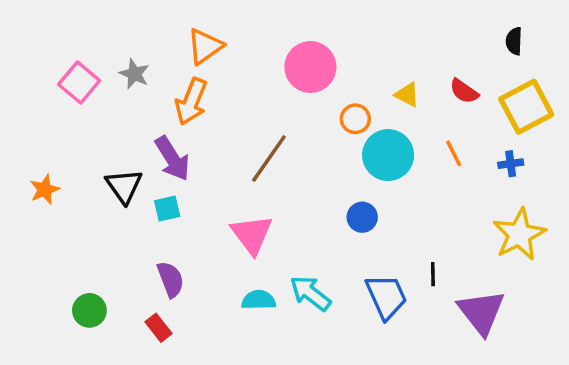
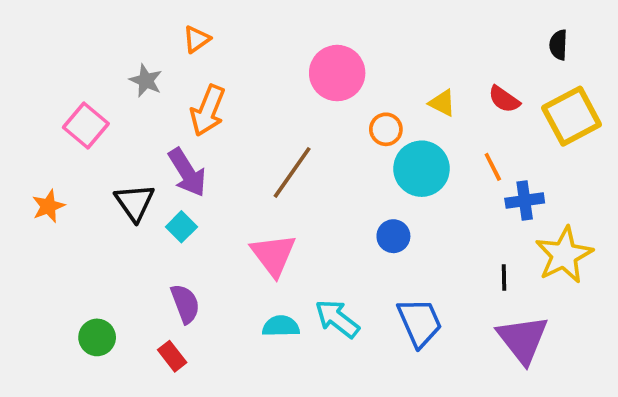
orange triangle: (205, 46) -> (196, 39), moved, size x0.7
pink square: (79, 83) -> (86, 126), moved
blue cross: (511, 164) -> (525, 201), moved, size x1.4
cyan square: (167, 209) -> (181, 227), turned -32
black line: (433, 274) -> (504, 277), moved

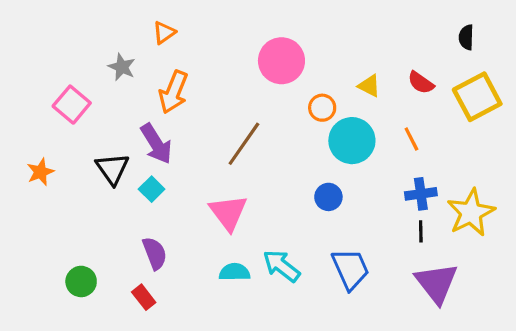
blue cross: (525, 201) -> (421, 194), moved

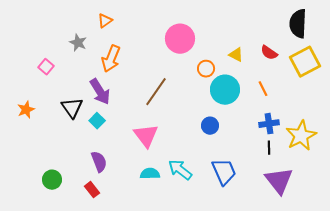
black semicircle: (466, 37) -> (298, 24), size x1.8
pink square: (72, 105) -> (46, 67), size x0.7

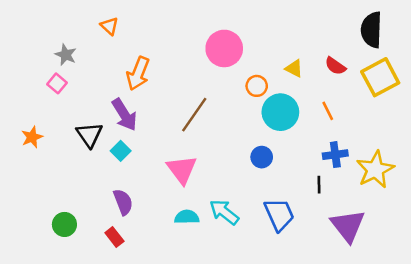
orange triangle: (105, 21) -> (109, 26), moved, turned -42
gray star: (78, 43) -> (66, 55), moved
black line: (269, 148) -> (319, 185), moved

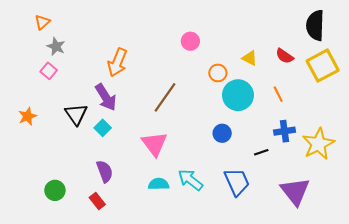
orange triangle: (109, 26) -> (42, 22), moved, turned 35
pink circle: (224, 48) -> (190, 41), size x0.6
black line: (319, 185) -> (261, 152), moved, turned 72

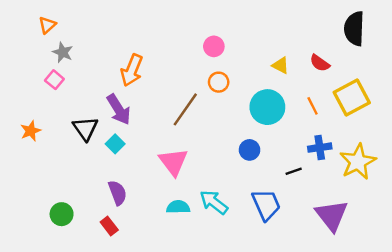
yellow square: (323, 66) -> (352, 98), moved
orange circle: (218, 73) -> (219, 82), moved

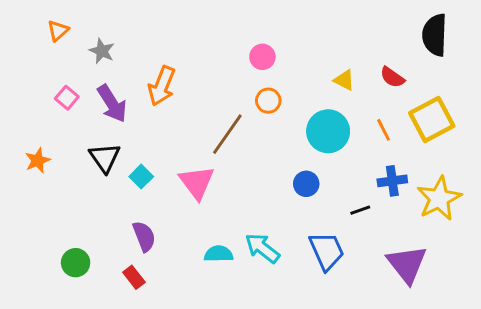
gray star: (63, 52) -> (102, 51), moved
purple arrow: (119, 109) -> (112, 104), moved
pink triangle: (173, 162) -> (197, 182), moved

